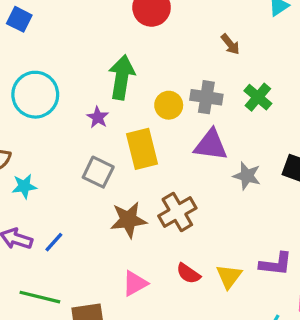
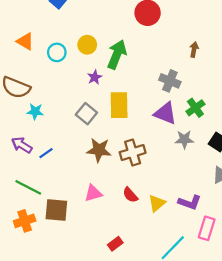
brown arrow: (230, 44) -> (194, 50), turned -144
cyan circle: (35, 95) -> (57, 52), size x0.6
green cross: (258, 97) -> (195, 108), moved
yellow circle: (169, 105) -> (87, 45), moved
gray star: (247, 176) -> (184, 139), turned -30

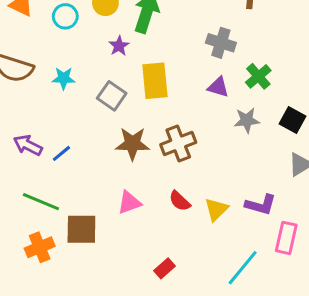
cyan star: (35, 111) -> (64, 78), moved
purple triangle: (165, 113) -> (218, 87), size x0.7

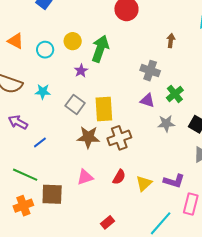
yellow rectangle: (155, 81) -> (104, 109), moved
purple arrow: (28, 145) -> (18, 122), moved
red semicircle: (180, 201) -> (119, 177), turned -105

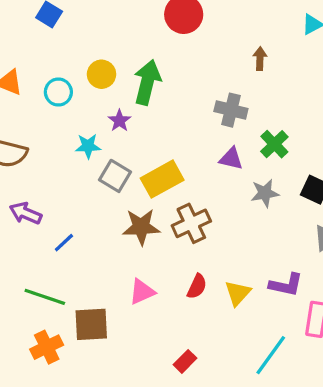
cyan star: (43, 92) -> (88, 146), moved
yellow rectangle: (104, 109) -> (162, 179), turned 70

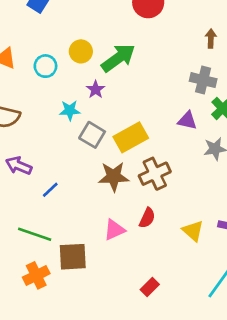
green arrow: (147, 82) -> (118, 58), turned 40
gray cross: (231, 110) -> (203, 80), moved
red semicircle: (197, 286) -> (147, 218), moved
yellow triangle: (238, 293) -> (193, 231), turned -30

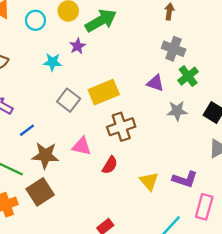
brown arrow: (211, 38) -> (169, 12), moved
gray square: (92, 135) -> (69, 100), moved
brown star: (114, 177) -> (45, 155), moved
pink triangle: (114, 230) -> (82, 146), moved, turned 30
brown square: (73, 257) -> (40, 192), turned -36

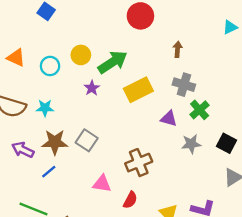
cyan star: (52, 62) -> (45, 108), moved
yellow rectangle: (104, 92) -> (138, 90), moved
brown star: (45, 155) -> (55, 142), moved

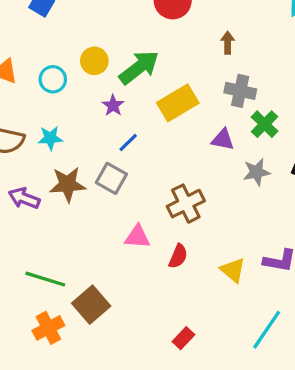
blue line: (49, 172) -> (128, 142), moved

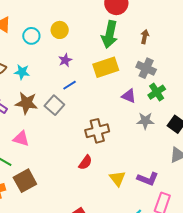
green arrow: (139, 67) -> (110, 34), moved, turned 128
pink triangle: (137, 237) -> (21, 139), moved

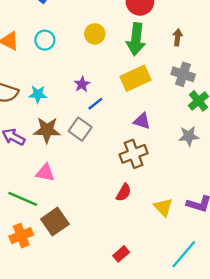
yellow circle: (60, 30) -> (95, 34), moved
cyan circle: (31, 36) -> (45, 40), moved
purple star: (65, 60) -> (82, 84), moved
purple triangle: (129, 96) -> (142, 121), moved

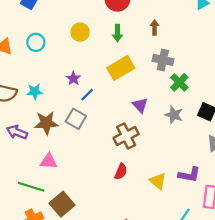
green arrow: (136, 39) -> (117, 33), size x0.6
purple triangle: (142, 121) -> (140, 105), moved, turned 35
gray star: (189, 136) -> (174, 115), turned 30

